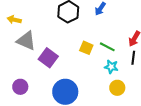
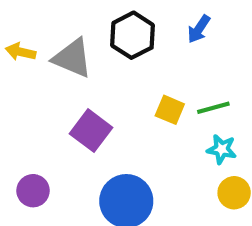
gray triangle: (26, 41) -> (72, 58), moved
green line: (107, 47) -> (213, 108), turned -42

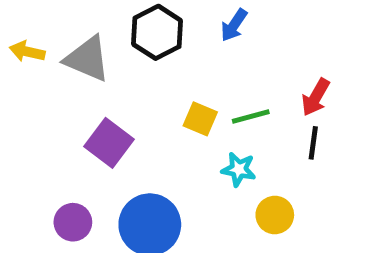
cyan star: (222, 149) -> (239, 169), moved
purple circle: (33, 191) -> (73, 222), moved

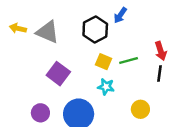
black hexagon: (157, 32) -> (95, 30), moved
red arrow: (316, 97) -> (161, 51), turned -48
cyan star: (239, 169) -> (106, 87), moved

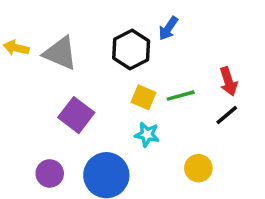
black line: (159, 74) -> (227, 115), turned 42

